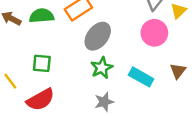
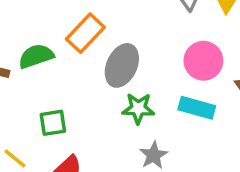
pink circle: (154, 33) -> (203, 61), moved
green star: (102, 68) -> (138, 108), turned -30

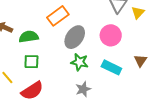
green semicircle: (36, 56) -> (29, 37), moved
pink circle: (203, 61) -> (111, 35), moved

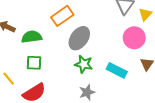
pink circle: (111, 35) -> (134, 38), moved

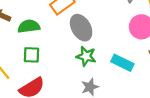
gray ellipse: (79, 38) -> (81, 28), turned -65

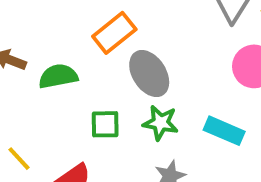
green square: (31, 55) -> (105, 124), moved

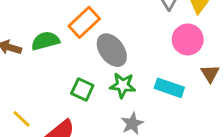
green semicircle: (58, 76) -> (45, 41), moved
green square: (105, 124) -> (82, 89), turned 30

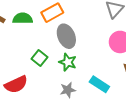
cyan rectangle: (169, 88) -> (99, 84), moved

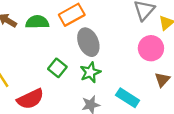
green star: (68, 62) -> (90, 72), turned 30

